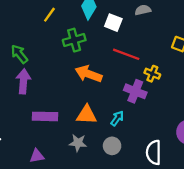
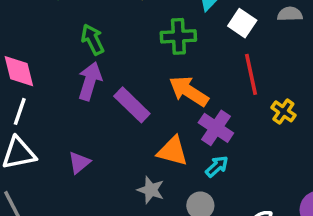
red line: (126, 54) -> (251, 74), turned 45
purple cross: (135, 91) -> (216, 128), moved
purple rectangle: (45, 116) -> (132, 105), moved, turned 30
purple triangle: (37, 156) -> (79, 162), moved, turned -42

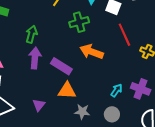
green arrow: (93, 39) -> (31, 34), turned 54
purple cross: (216, 128) -> (141, 89), moved
orange triangle: (173, 151) -> (67, 91), moved

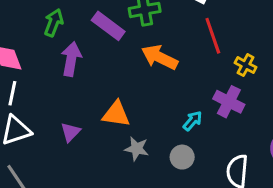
green arrow: (31, 34) -> (54, 23), moved
purple rectangle: (61, 66) -> (108, 26), moved
purple cross: (141, 89) -> (229, 102), moved

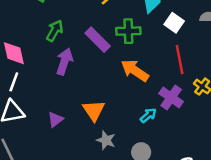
purple cross: (229, 102) -> (171, 97), moved
orange triangle: (116, 114) -> (94, 110), turned 40
cyan arrow: (193, 121) -> (148, 115), moved

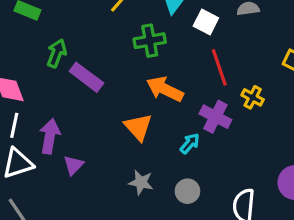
purple rectangle: (98, 40) -> (86, 77), moved
purple arrow: (64, 62) -> (50, 136), moved
orange triangle: (94, 110) -> (138, 127), moved

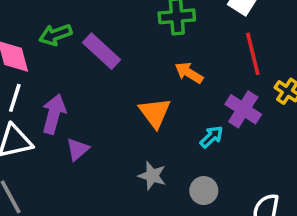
green arrow: (57, 53) -> (55, 35), moved, turned -136
orange arrow: (165, 89) -> (189, 73), size x0.7

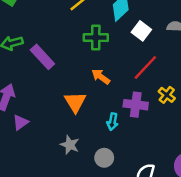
red line: (253, 54) -> (145, 67), turned 52
purple cross: (243, 109) -> (136, 105), turned -30
cyan arrow: (211, 137) -> (112, 122), turned 140

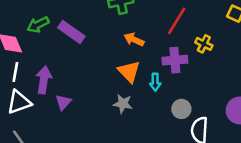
orange triangle: (75, 102) -> (129, 72), moved
gray star: (70, 145) -> (123, 104), moved
gray circle: (104, 158) -> (181, 109), moved

